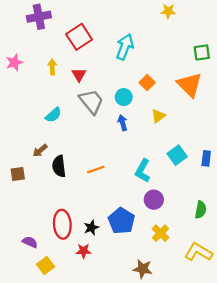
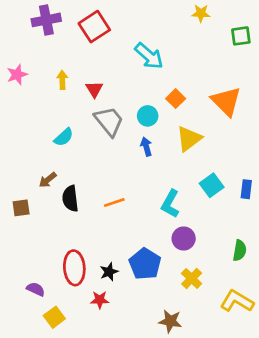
red square: (79, 37) -> (94, 27), moved
cyan arrow: (125, 47) -> (149, 56), turned 110
green square: (202, 52) -> (241, 36), moved
yellow triangle: (158, 116) -> (189, 139), size x1.5

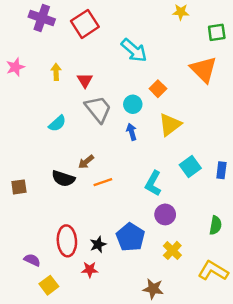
purple cross: (46, 20) -> (42, 18), turned 30
orange triangle: (226, 101) -> (203, 69), moved
brown arrow: (48, 180) -> (86, 162), moved
black semicircle: (70, 199) -> (63, 179), turned -65

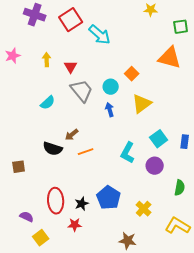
cyan arrow: (134, 50) -> (100, 35), moved
orange triangle: (203, 69) -> (170, 58), turned -30
brown square: (19, 187) -> (19, 167), moved
purple circle: (165, 214) -> (155, 166), moved

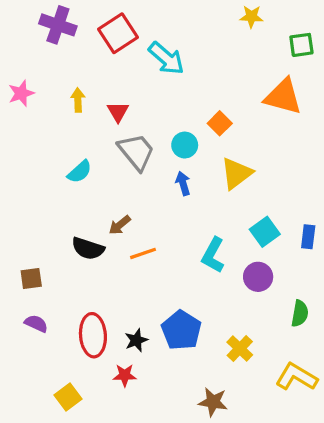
purple semicircle: (27, 217) -> (36, 324), moved

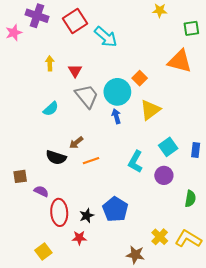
pink star: (21, 93) -> (14, 33), moved
cyan circle: (185, 145) -> (117, 92), size x1.6
purple semicircle: (36, 324) -> (41, 191), moved
yellow cross: (240, 349) -> (160, 237), moved

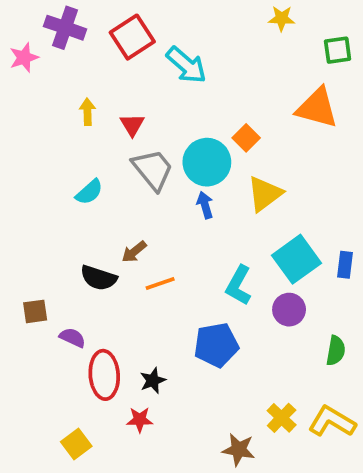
cyan square: (168, 147) -> (296, 259), size x1.4
blue pentagon: (115, 209) -> (216, 345), moved, turned 30

